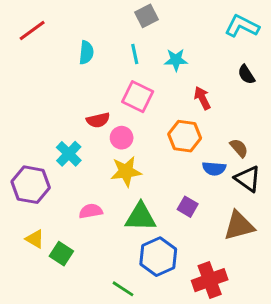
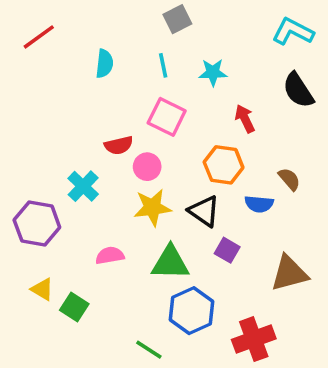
black semicircle: (246, 75) -> (298, 90), size x1.5
black triangle: (248, 179) -> (204, 211), moved

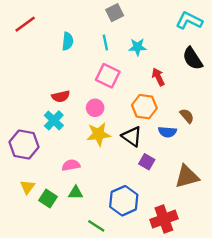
red semicircle: (119, 145) -> (61, 96), moved
green triangle: (170, 263) -> (76, 193), moved, size x0.6
yellow triangle: (42, 289) -> (27, 187), turned 35

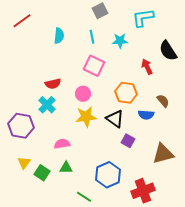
cyan L-shape: (189, 21) -> (143, 18), moved, turned -35
red arrow: (158, 77) -> (147, 67), moved

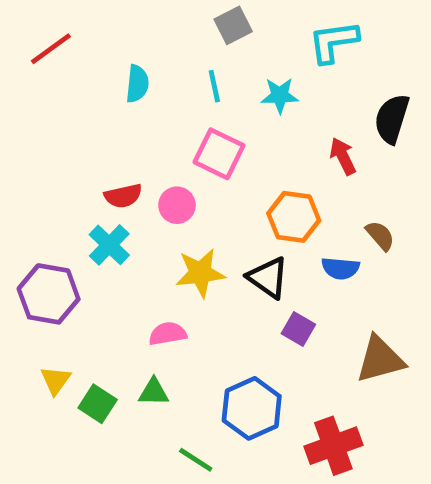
black semicircle: (168, 51) -> (392, 119), turned 50
pink circle: (83, 94) -> (177, 205), moved
pink semicircle: (62, 144) -> (168, 334), moved

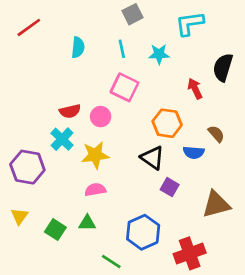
yellow star: (200, 273) -> (95, 155), moved
yellow triangle: (56, 380) -> (19, 216), moved

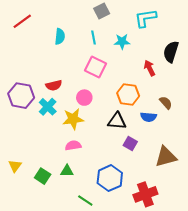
pink circle: (101, 117) -> (84, 98), moved
black triangle: (152, 158) -> (117, 121), turned -30
purple hexagon: (27, 167) -> (21, 96), moved

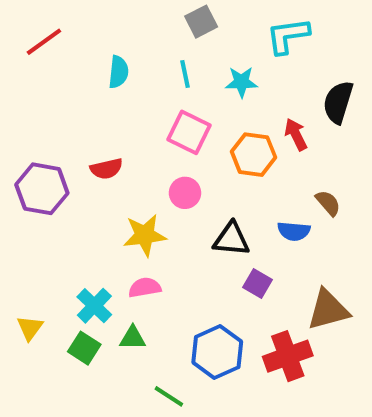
orange hexagon: (128, 95) -> (254, 155), moved
pink circle: (84, 98) -> (185, 193), moved
cyan cross: (48, 107) -> (94, 306), moved
red cross: (145, 194) -> (288, 356), moved

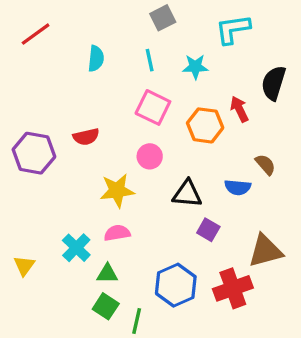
green square: (84, 348) -> (106, 306), moved
green line: (169, 396) -> (137, 321), turned 70

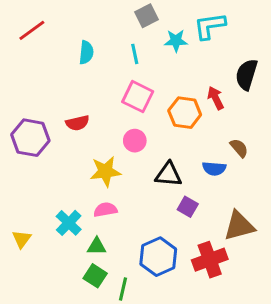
cyan star: (195, 67) -> (176, 41), moved

